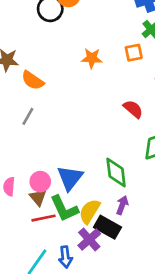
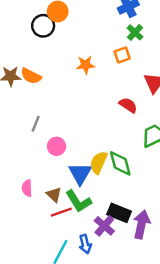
orange semicircle: (33, 80) -> (31, 76), moved
pink circle: (40, 182) -> (57, 146), moved
purple arrow: (122, 205) -> (141, 224), moved, size x1.6
yellow semicircle: (90, 211) -> (99, 163), moved

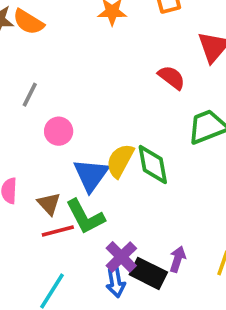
black rectangle: (119, 213) -> (148, 273), moved
purple arrow: (141, 224) -> (178, 259), size x0.6
blue arrow: (85, 244) -> (116, 282), moved

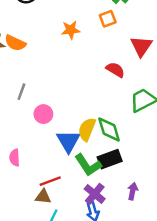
brown triangle: (49, 204) -> (43, 197), moved, turned -35
green L-shape: (85, 217) -> (88, 165), moved
black rectangle: (148, 273) -> (110, 159), moved, turned -40

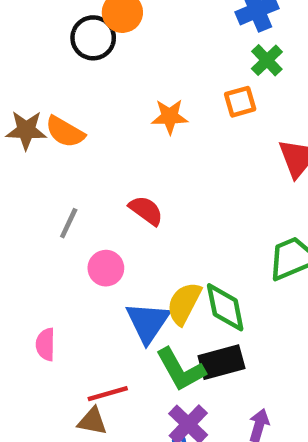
red semicircle: (115, 70) -> (146, 210), moved

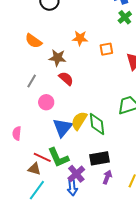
orange square: (240, 102) -> (106, 49), moved
brown star: (26, 130) -> (57, 58), moved
black rectangle: (221, 362) -> (100, 158), moved
green L-shape: (180, 370) -> (58, 157), moved
red line: (108, 394) -> (42, 157), turned 36

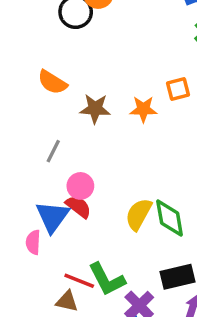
orange star: (80, 38) -> (143, 109), moved
red semicircle: (66, 78) -> (78, 207), moved
blue triangle: (63, 128) -> (52, 217), moved

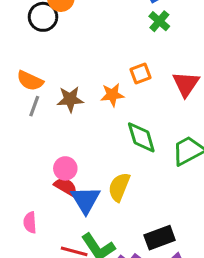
gray line: (53, 151) -> (34, 106), moved
blue triangle: (52, 217) -> (85, 200), moved
green diamond: (170, 218) -> (141, 137), moved

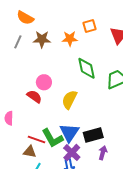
orange semicircle: (30, 81) -> (25, 18), moved
pink circle: (65, 168) -> (44, 82), moved
blue triangle: (85, 200) -> (69, 133), moved

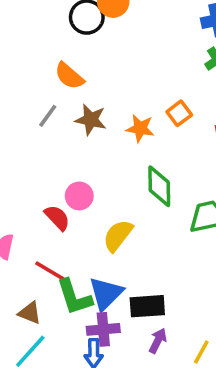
orange square: (89, 26) -> (179, 113), turned -32
red line: (36, 139) -> (50, 271), moved
purple cross: (72, 153) -> (103, 329), turned 30

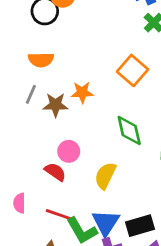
orange semicircle: (69, 76) -> (41, 60), turned -30
orange square: (179, 113) -> (133, 70), size x1.5
brown star: (91, 120) -> (56, 105), moved
orange star: (140, 128) -> (82, 92), moved

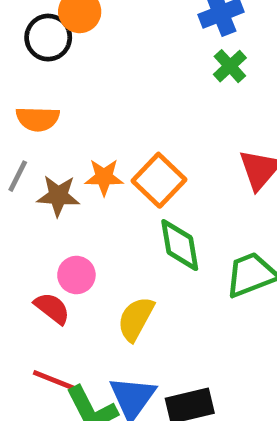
orange square: (133, 70) -> (159, 180), moved

